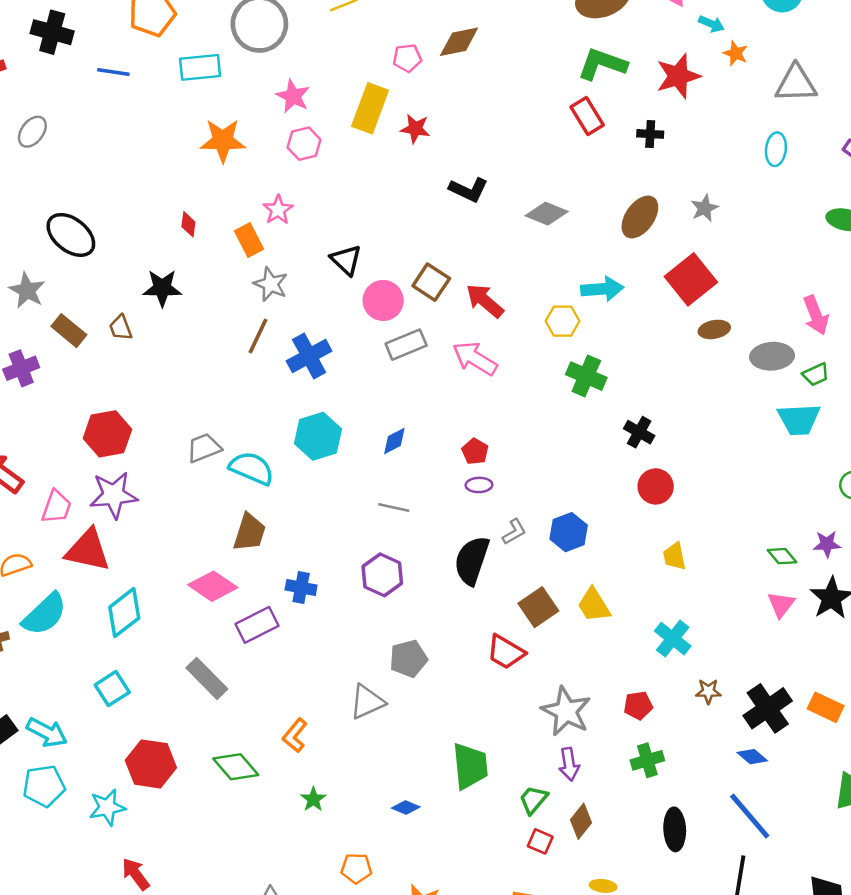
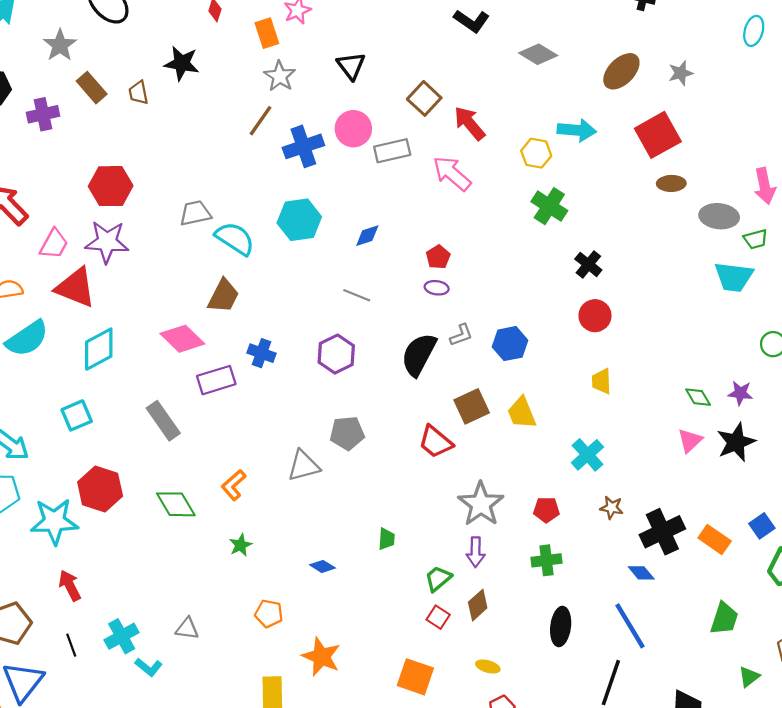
pink circle: (383, 300) -> (353, 129), moved
green trapezoid: (470, 766) -> (386, 539), size x0.5
cyan star: (107, 807) -> (54, 521), size x1.4

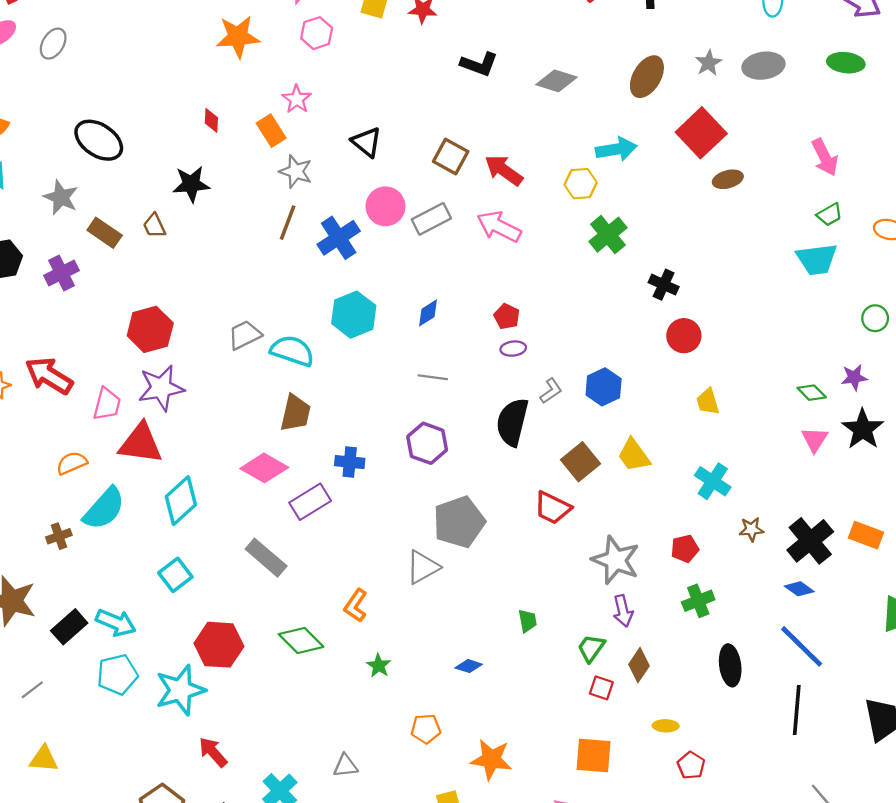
green cross: (549, 206) -> (608, 235), turned 32
gray ellipse: (719, 216) -> (763, 66), moved
gray pentagon: (347, 433) -> (459, 522), size x1.4

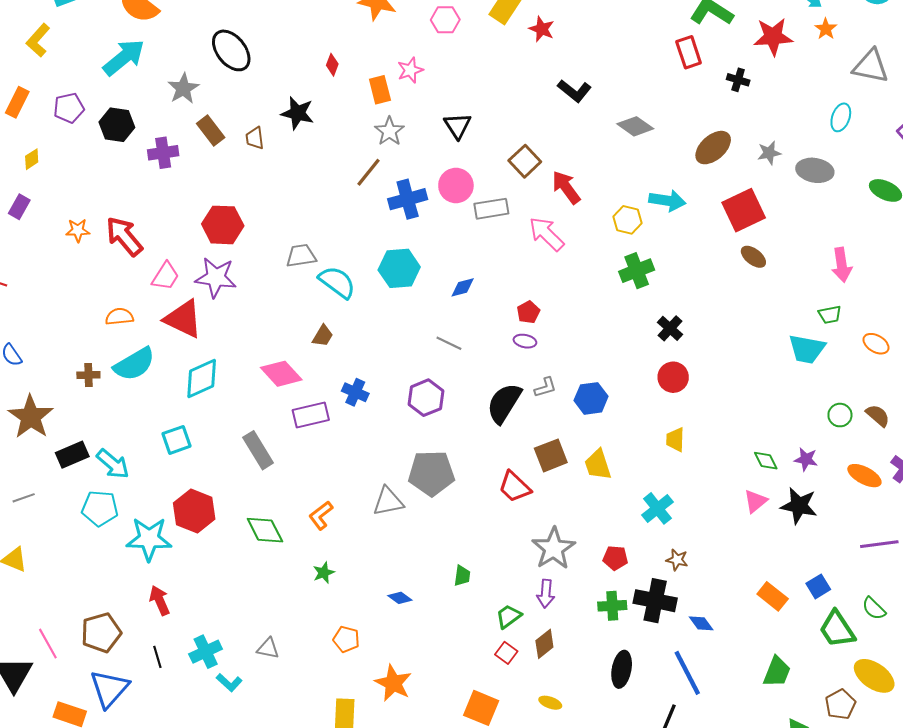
brown ellipse: (728, 179) -> (753, 257), turned 35
brown trapezoid: (295, 413) -> (323, 336), size x0.7
black star: (863, 429) -> (799, 506), turned 30
black cross: (810, 541) -> (655, 601), moved, turned 33

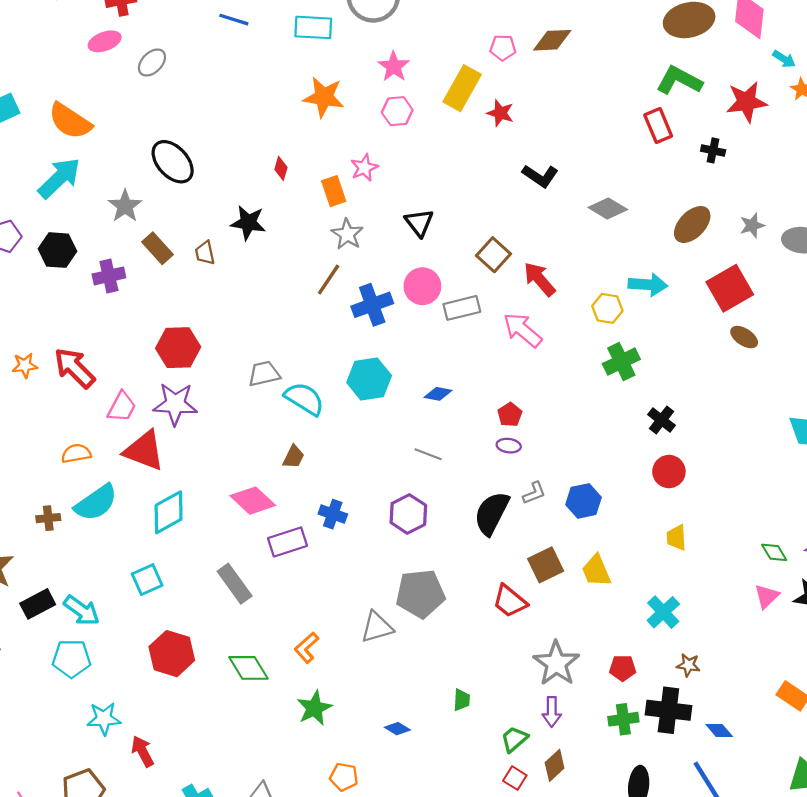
blue diamond: (463, 287) -> (438, 394), turned 30
cyan star: (149, 539) -> (104, 719), moved, size x0.7
green star: (324, 573) -> (314, 708), size x1.5

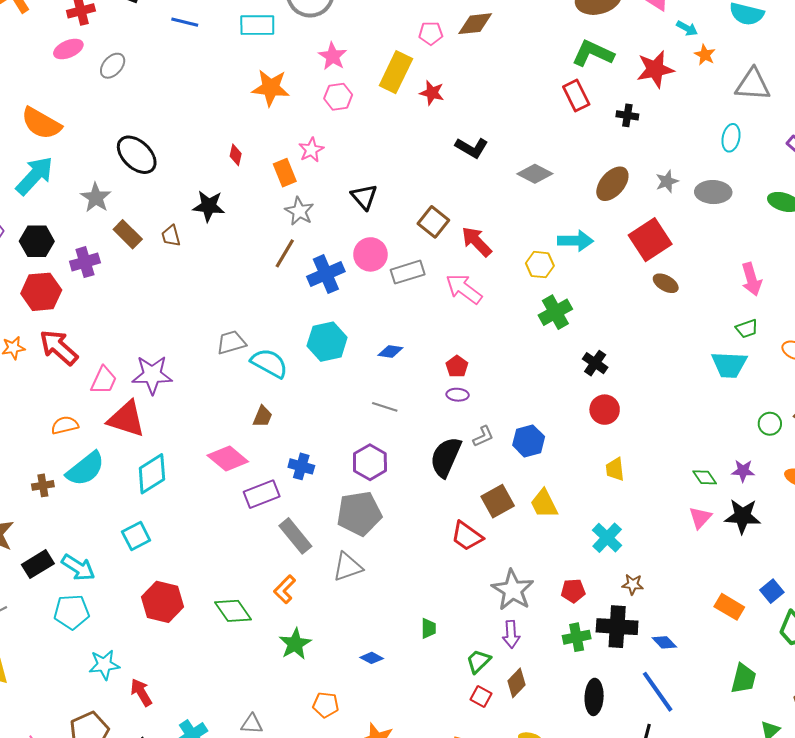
red hexagon: (178, 348) -> (41, 292), moved
gray rectangle: (235, 584) -> (295, 536), moved
gray pentagon: (420, 594) -> (359, 514), moved

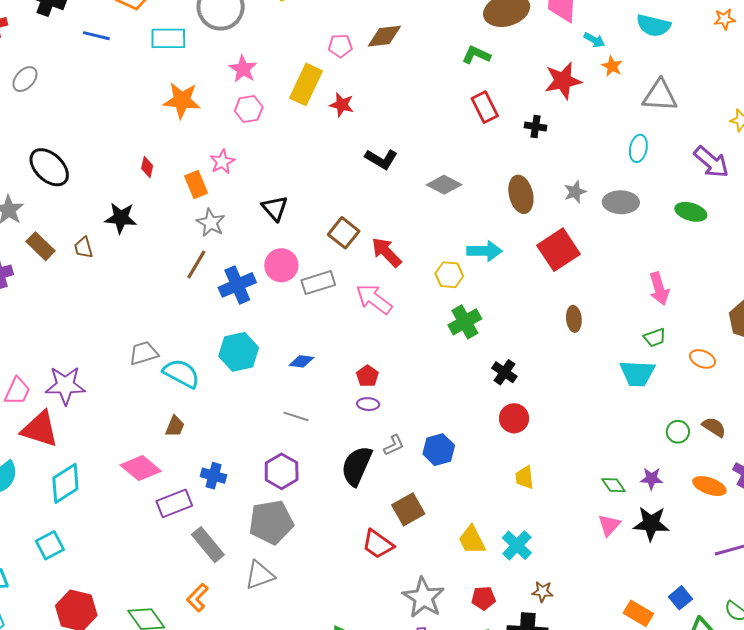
green L-shape: (593, 53) -> (476, 55), moved, size x0.7
brown ellipse: (612, 184) -> (521, 194), turned -54
brown ellipse: (666, 283) -> (574, 319), moved, turned 55
yellow trapezoid: (544, 504) -> (472, 540), moved

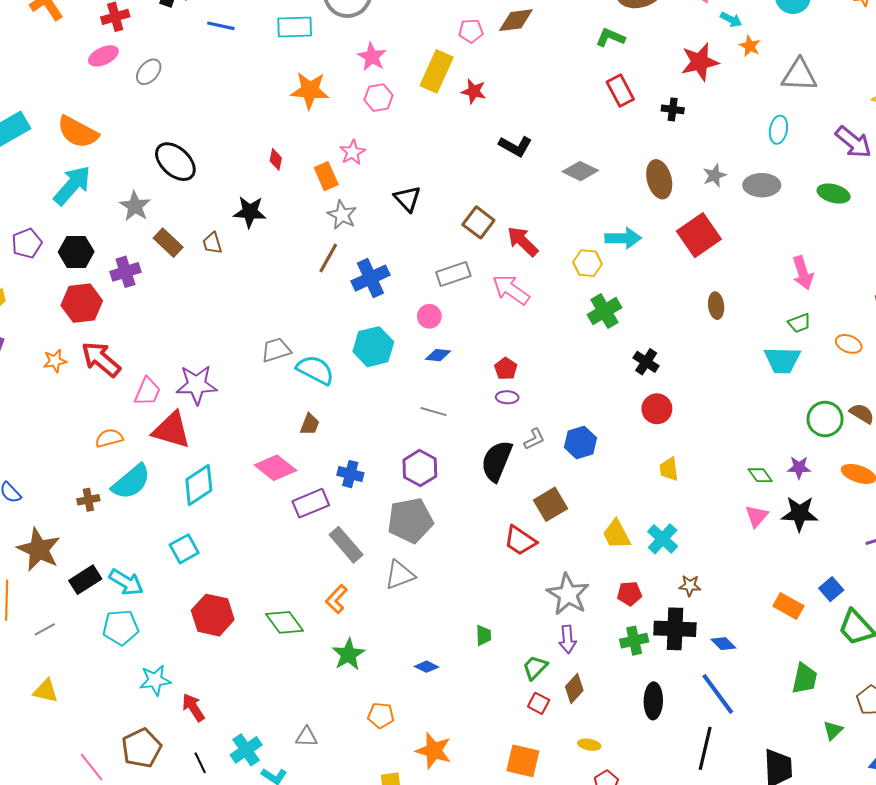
pink circle: (281, 265) -> (429, 316), moved, size x0.7
green circle: (678, 432) -> (825, 419), size x1.5

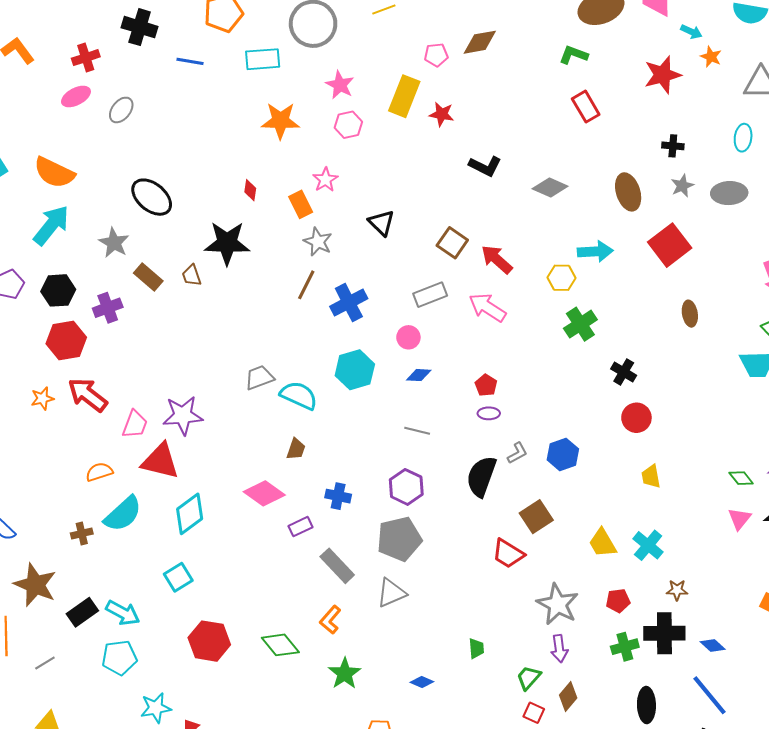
black cross: (673, 109) -> (673, 146), moved
black star: (250, 212) -> (227, 243), size x1.4
purple rectangle: (311, 503) -> (301, 527), size x0.7

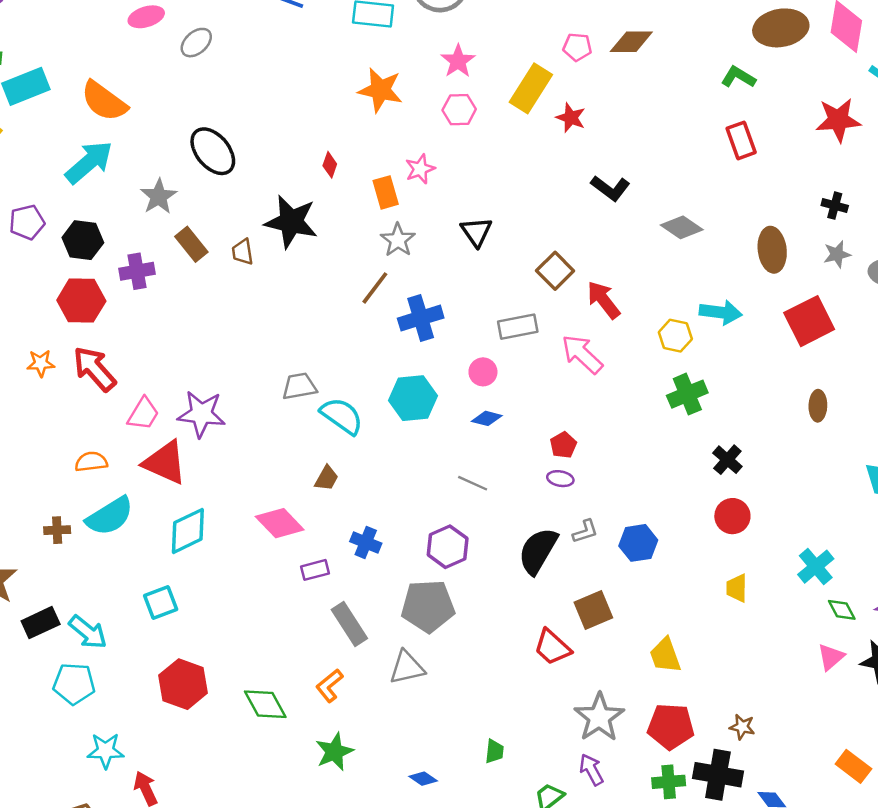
cyan cross: (648, 545) -> (816, 567), moved
red pentagon: (618, 601) -> (671, 726), size x1.6
purple arrow: (559, 649) -> (591, 770), turned 148

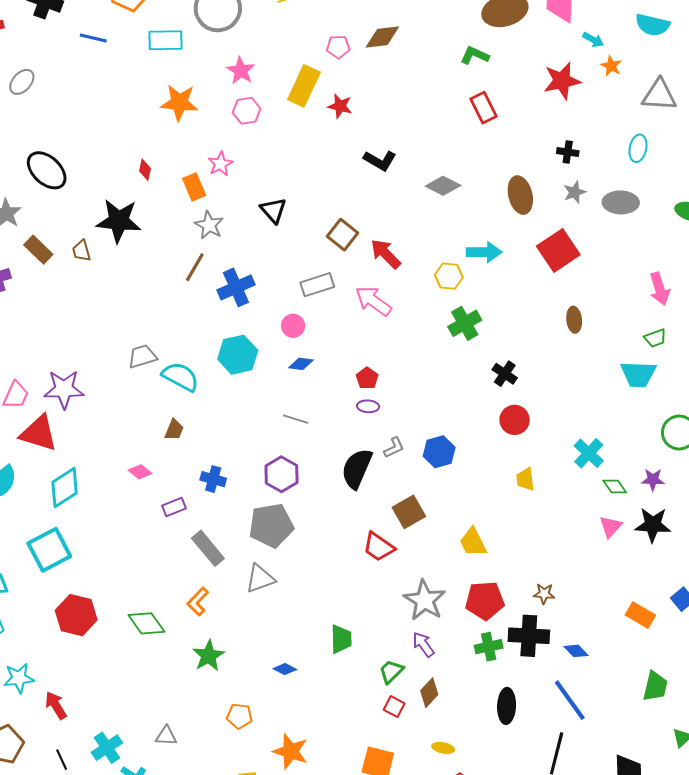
pink diamond: (280, 523) -> (140, 472), size x0.6
cyan square: (161, 603) -> (49, 550), size x1.5
green trapezoid: (494, 751) -> (341, 639), size x1.4

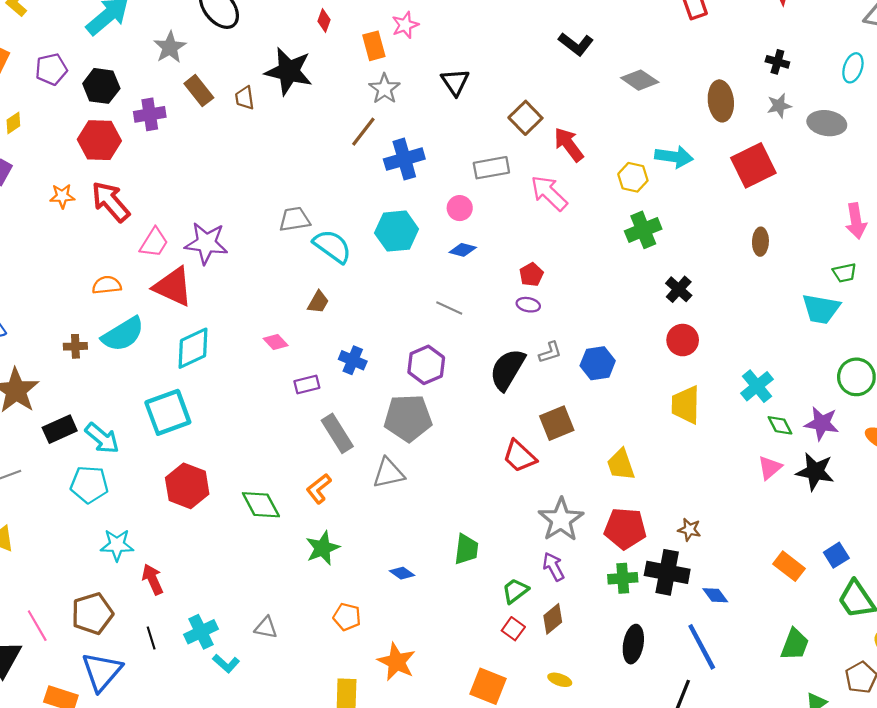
yellow trapezoid: (525, 479) -> (686, 405), size x1.5
purple star: (653, 480) -> (822, 423), size x1.4

